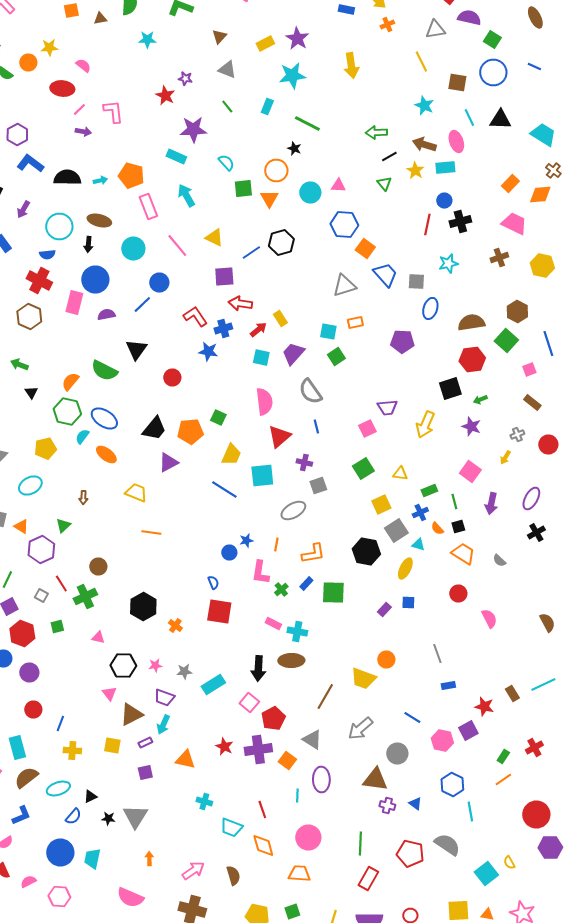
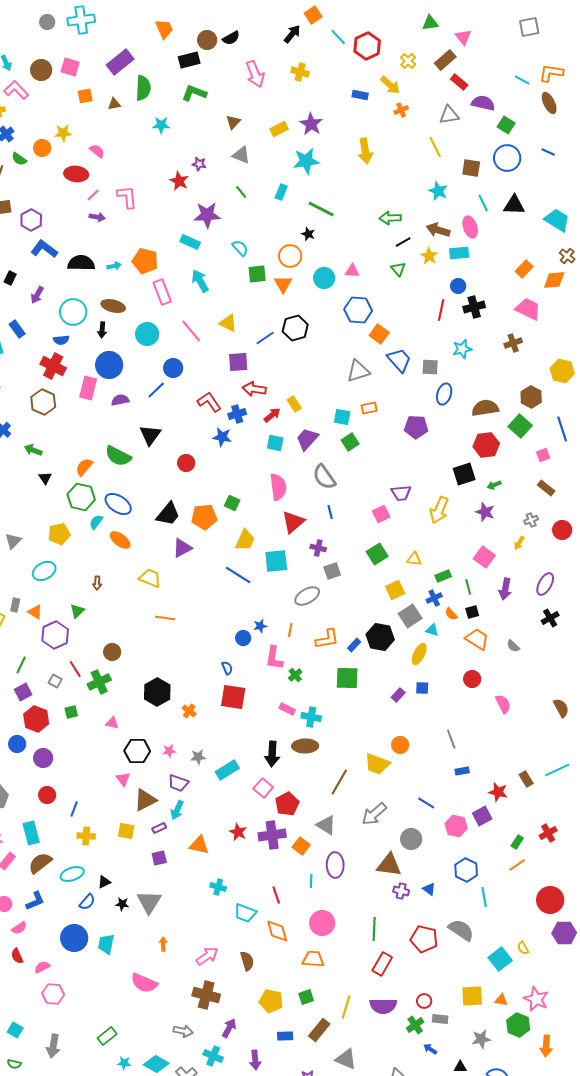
yellow hexagon: (542, 266) -> (562, 371), moved
blue rectangle: (306, 584) -> (354, 645), moved
pink hexagon: (59, 896) -> (53, 994), moved

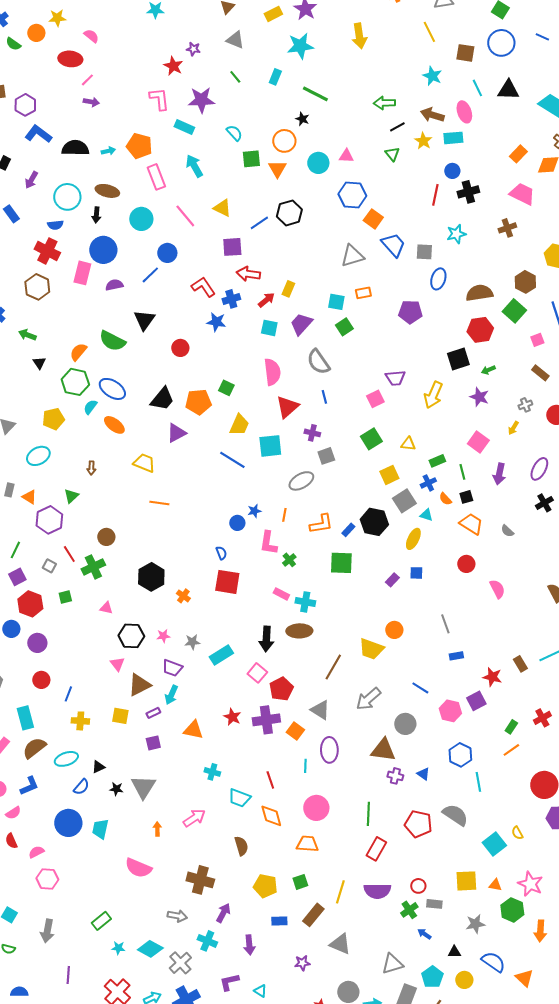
pink L-shape: (127, 197) -> (159, 99), moved
yellow rectangle: (294, 404) -> (288, 289), turned 56
pink arrow: (207, 956) -> (194, 818), moved

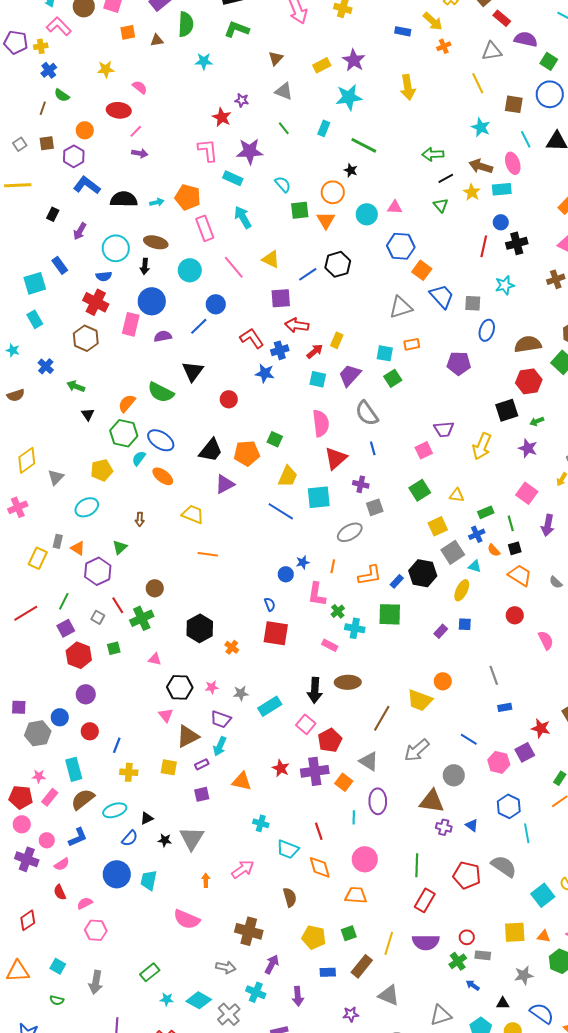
orange circle: (36, 33) -> (85, 130), moved
cyan cross: (305, 602) -> (355, 628), moved
blue circle: (11, 629) -> (60, 717), moved

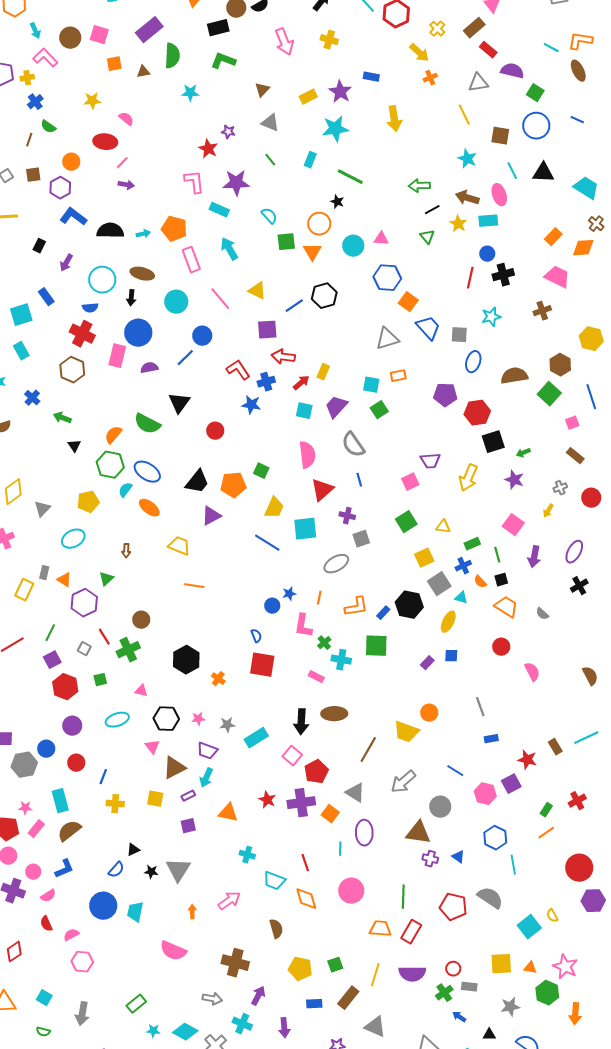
blue rectangle: (403, 31) -> (371, 77), moved
red hexagon: (529, 381) -> (477, 413), moved
cyan ellipse: (115, 810) -> (117, 720), moved
orange trapezoid: (356, 895) -> (380, 929), moved

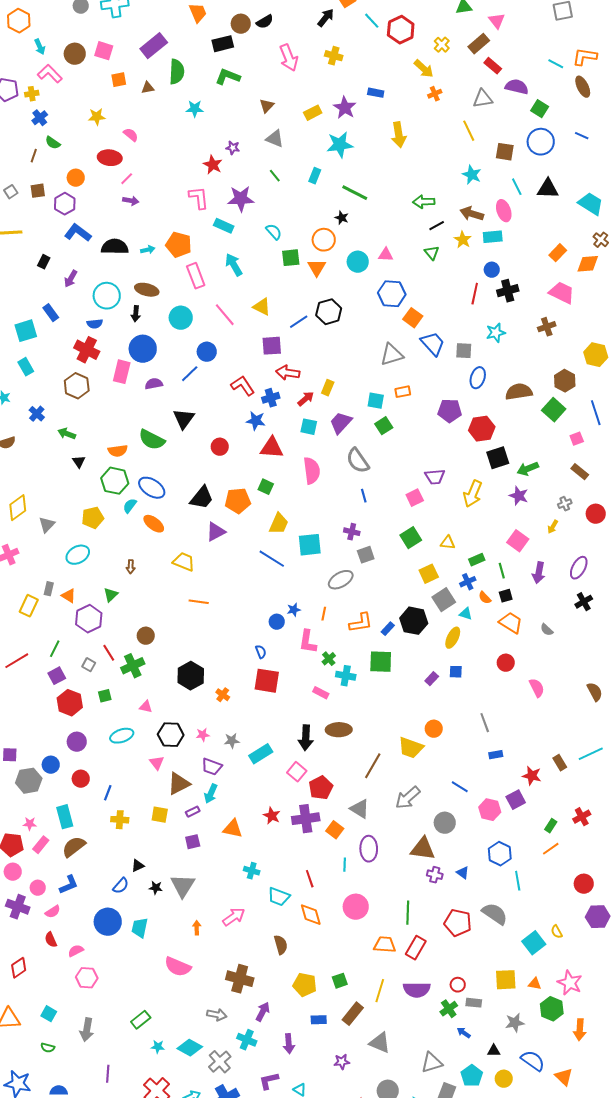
orange semicircle: (113, 435) -> (118, 451), turned -138
green arrow: (523, 453) -> (528, 469), size x1.5
red triangle: (322, 490) -> (272, 448), moved, turned 45
red circle: (579, 868) -> (584, 884), size x0.7

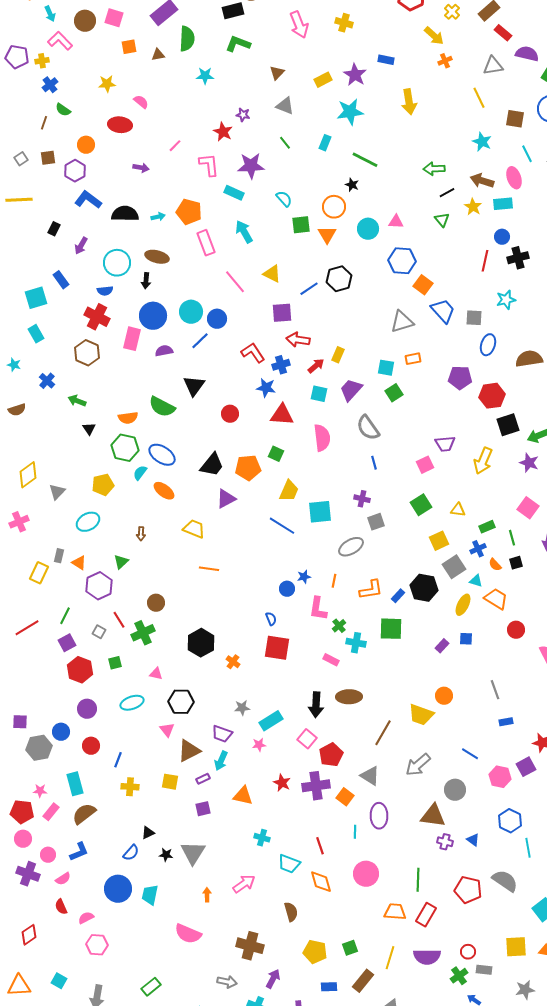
pink line: (127, 179) -> (175, 146), moved
cyan circle: (181, 318) -> (191, 312), moved
orange trapezoid: (511, 623) -> (496, 599), moved
pink star: (203, 735) -> (259, 745), moved

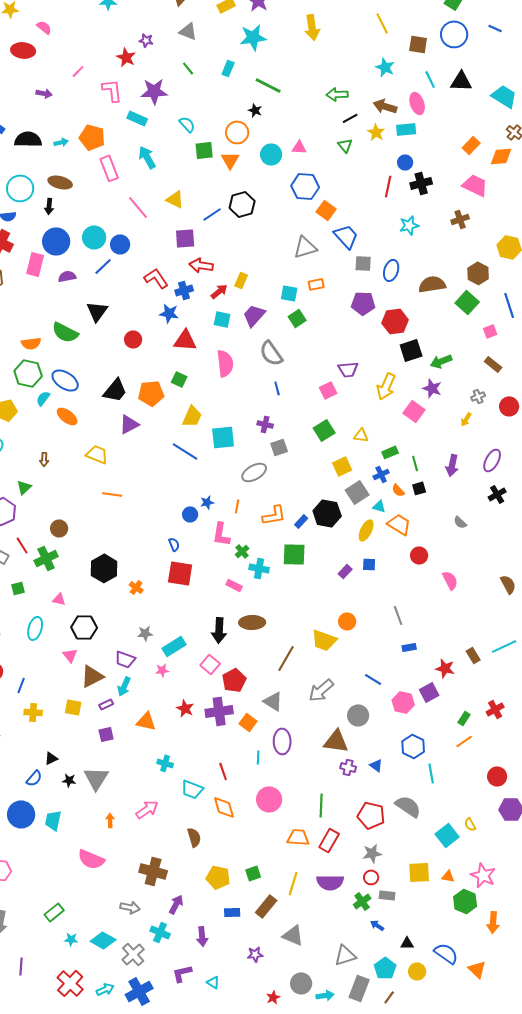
gray square: (474, 318) -> (363, 263), moved
pink square: (528, 508) -> (414, 411), moved
cyan ellipse: (132, 703) -> (35, 628), turned -55
gray star: (525, 990) -> (372, 853), moved

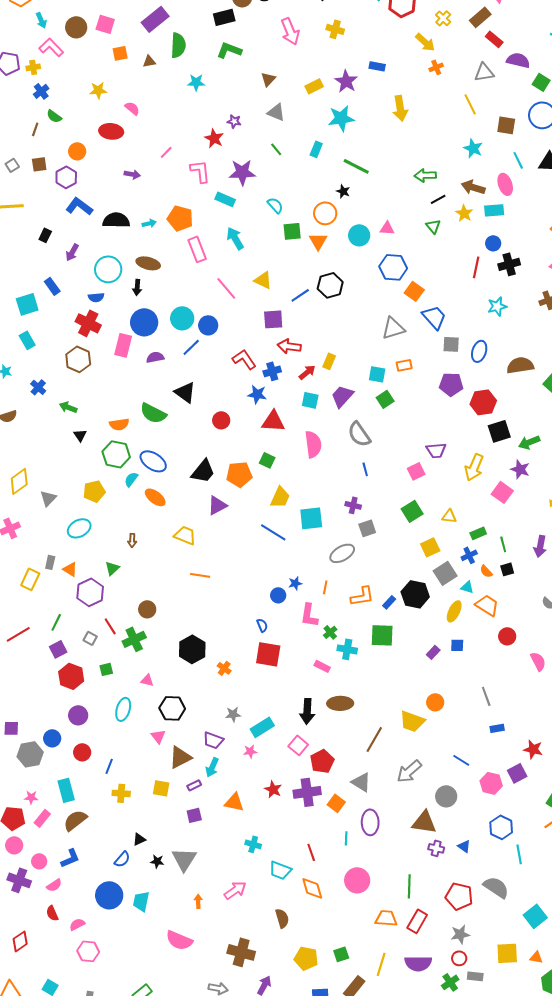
black triangle: (97, 311) -> (185, 392), turned -30

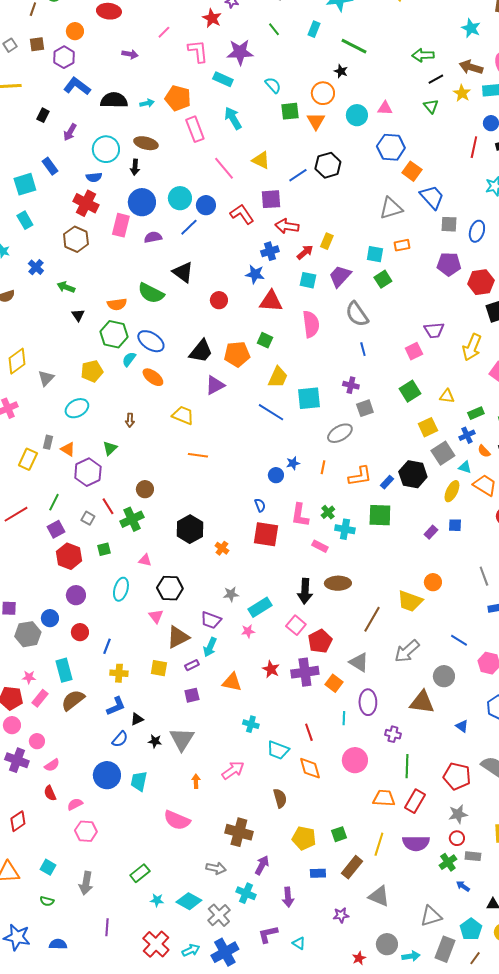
red L-shape: (244, 359) -> (242, 214), moved
pink L-shape: (309, 615) -> (300, 515), moved
purple cross: (436, 848) -> (393, 734), moved
blue L-shape: (70, 858) -> (116, 706), moved

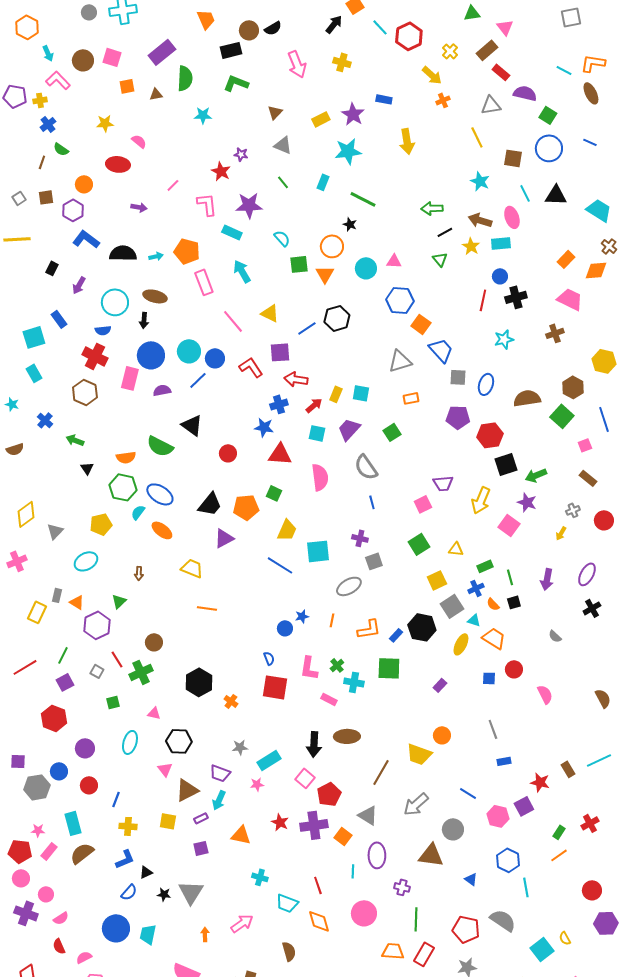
cyan square: (375, 254) -> (361, 393), moved
blue square: (455, 525) -> (489, 678), moved
red hexagon: (69, 556) -> (54, 718), moved

